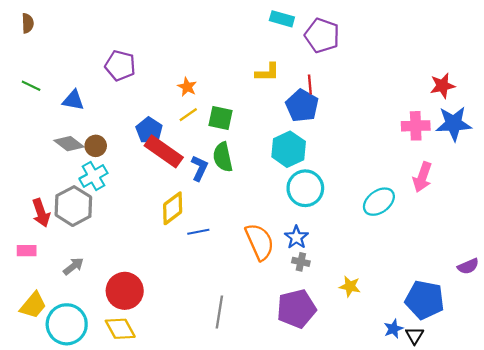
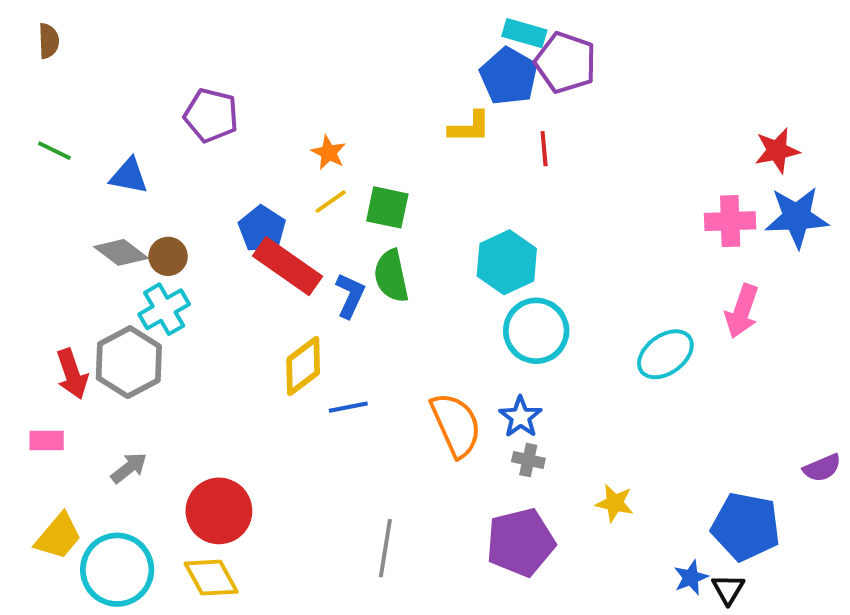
cyan rectangle: (282, 19) -> (524, 33), moved
blue pentagon: (302, 106) -> (509, 76), moved

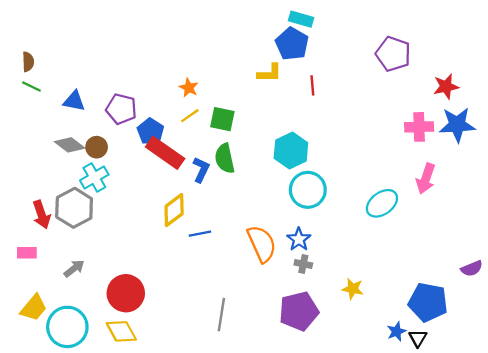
brown semicircle: (49, 41) -> (28, 62), moved
purple pentagon: (566, 62) -> (393, 54), moved
purple pentagon: (211, 115) -> (121, 109), moved

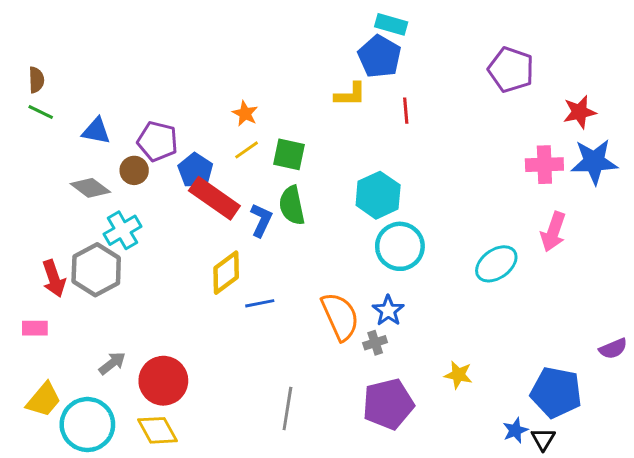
brown circle: (97, 147) -> (134, 170), moved
gray cross: (303, 264) -> (375, 343), moved, turned -30
gray arrow: (74, 268) -> (112, 363), moved

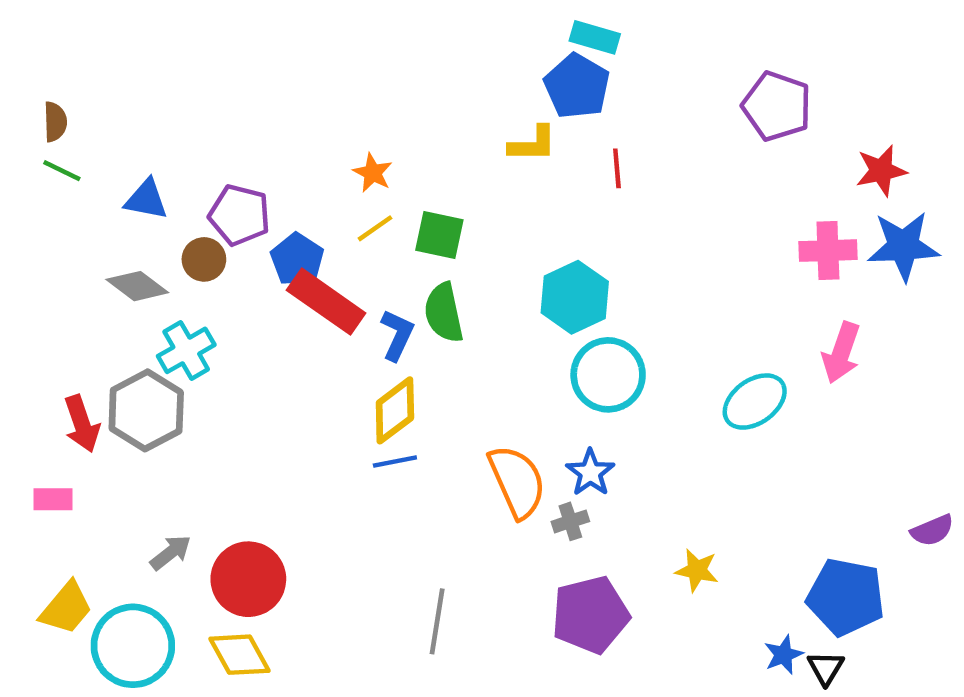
yellow diamond: (226, 273) -> (395, 410), moved

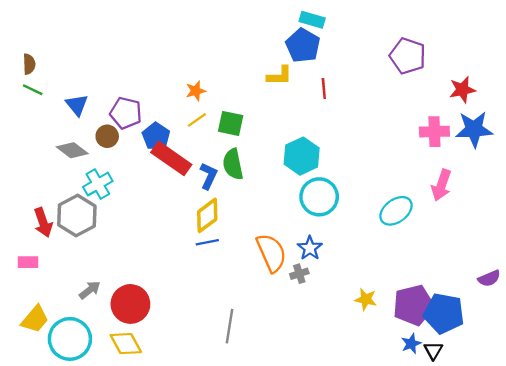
orange star: (373, 173) -> (196, 91), turned 30
blue triangle: (146, 199) -> (77, 105), turned 40
purple pentagon: (590, 615) -> (413, 305), moved

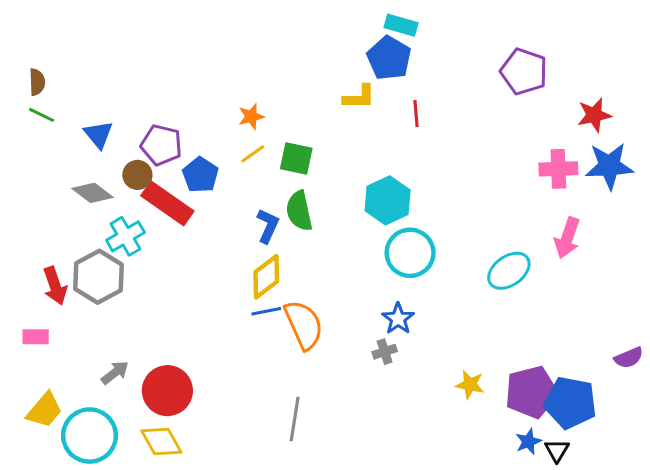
red rectangle: (171, 158) -> (167, 203), moved
orange semicircle: (271, 253) -> (304, 325), moved

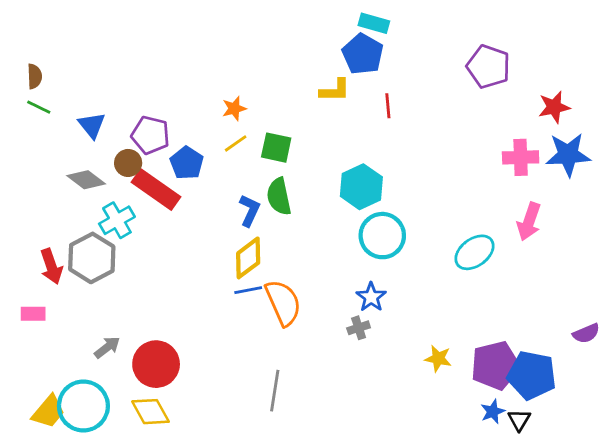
yellow trapezoid: (45, 410) -> (48, 412), moved

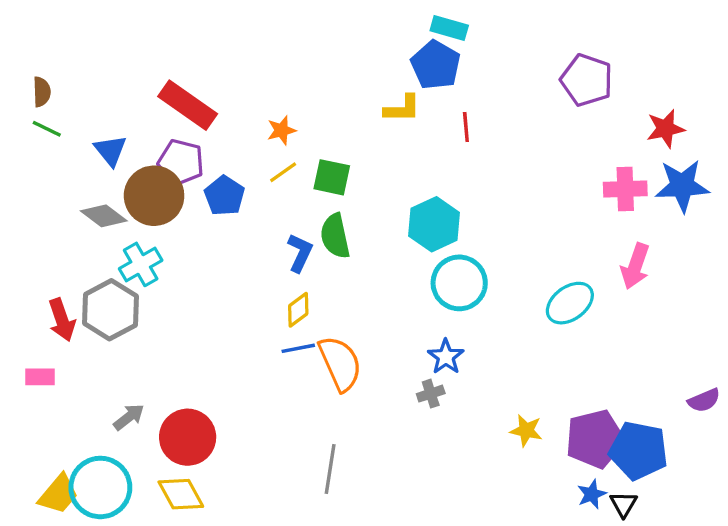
brown circle: (128, 163) -> (154, 196), size x1.8
red rectangle: (156, 190) -> (188, 105), moved
yellow diamond: (248, 258) -> (298, 310), size x0.7

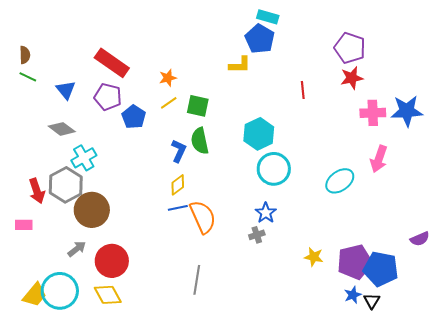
red line: (466, 127) -> (303, 90), moved
red star: (665, 129) -> (352, 78), moved
brown circle: (154, 196) -> (92, 210), moved

